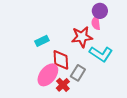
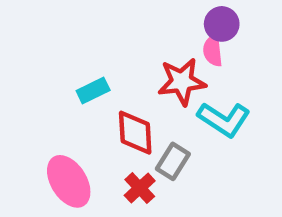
pink ellipse: (48, 75) -> (69, 181), moved, turned -70

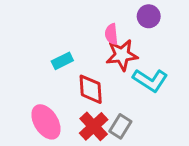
pink semicircle: (213, 51) -> (111, 34), moved
gray rectangle: (173, 161) -> (120, 126), moved
red cross: (140, 188) -> (94, 126), size x1.4

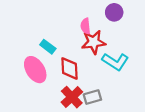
cyan rectangle: (62, 61) -> (48, 47), turned 63
pink ellipse: (46, 122) -> (35, 70), moved
gray rectangle: (120, 126) -> (92, 97), turned 42

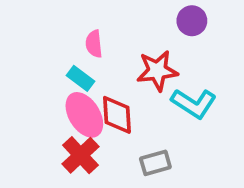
pink semicircle: (86, 26) -> (94, 44), moved
pink ellipse: (35, 70) -> (84, 115), moved
red cross: (72, 97) -> (81, 155), moved

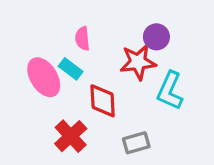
purple circle: (192, 21) -> (156, 37), moved
cyan L-shape: (194, 103) -> (170, 91), turned 81
pink ellipse: (84, 115) -> (44, 77), moved

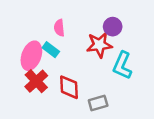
pink ellipse: (44, 77) -> (31, 56), turned 52
red diamond: (103, 101) -> (69, 87), moved
red cross: (71, 136) -> (36, 81), moved

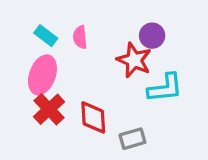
red star: (99, 45) -> (134, 60), turned 30
cyan rectangle: (51, 50) -> (46, 36), moved
cyan L-shape: (122, 65) -> (165, 88), turned -120

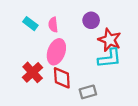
purple circle: (152, 36) -> (91, 20), moved
red star: (134, 60) -> (110, 40), moved
pink ellipse: (42, 75) -> (56, 52), moved

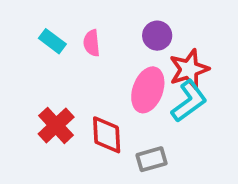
red star: (110, 40) -> (189, 69), turned 30
pink ellipse: (56, 52) -> (148, 90), moved
cyan L-shape: (110, 58) -> (189, 101), turned -30

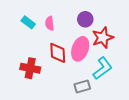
cyan L-shape: (189, 101) -> (103, 68), moved
red cross: (56, 125) -> (30, 68), turned -36
red diamond: (107, 135) -> (58, 53), moved

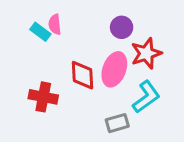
pink semicircle: (50, 23) -> (55, 24), moved

